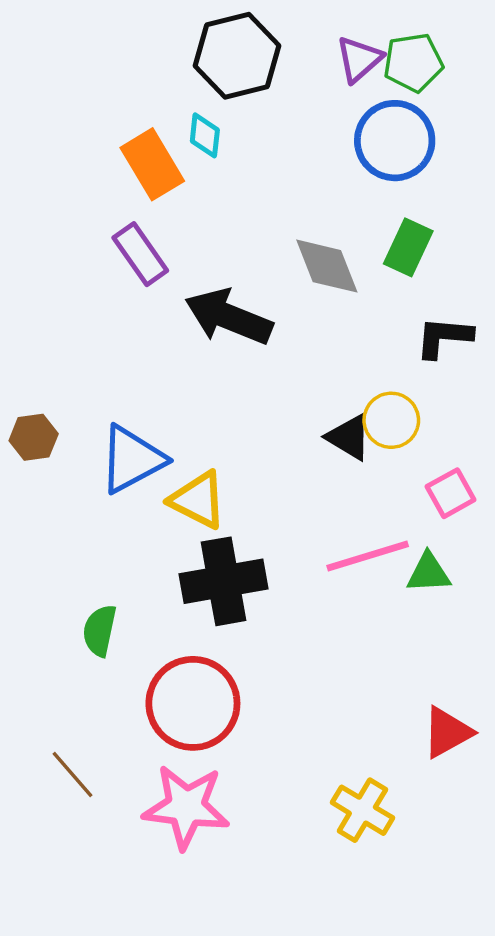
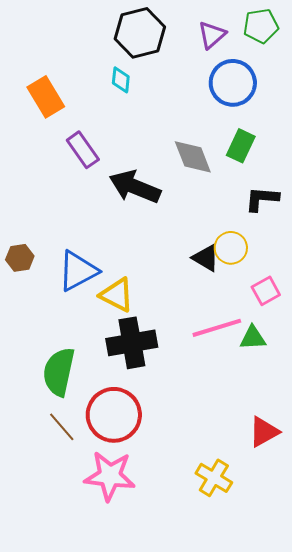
green pentagon: (413, 63) -> (261, 26), moved
orange rectangle: (152, 164) -> (46, 97), moved
green semicircle: (100, 630) -> (59, 372), size x1.6
brown line: (73, 775) -> (62, 427), moved

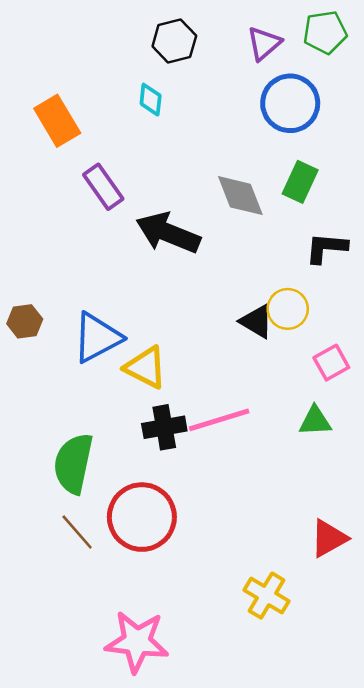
black hexagon: (140, 33) -> (174, 41), size x0.7
pink line: (217, 328) -> (219, 420), moved
black cross: (132, 343) -> (164, 427), size x0.7
pink star: (110, 476) -> (137, 642), moved

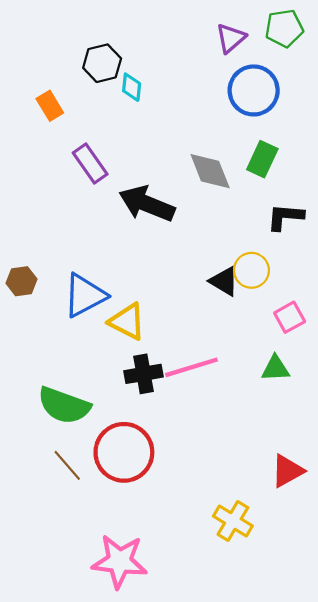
black hexagon: (174, 41) -> (102, 63), moved
orange rectangle: (57, 121) -> (50, 106), size x0.7
green semicircle: (73, 463) -> (64, 405), turned -82

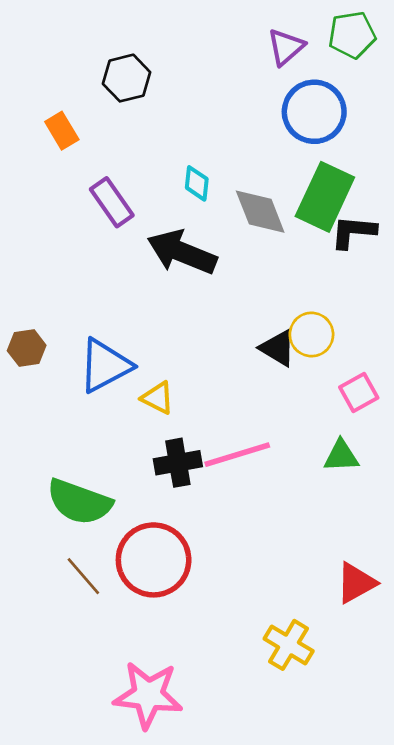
cyan diamond: (132, 87) -> (197, 183), moved
green rectangle: (262, 159) -> (325, 197), size x1.5
black L-shape: (285, 217) -> (353, 232), moved
yellow triangle: (127, 322) -> (158, 398), size x0.7

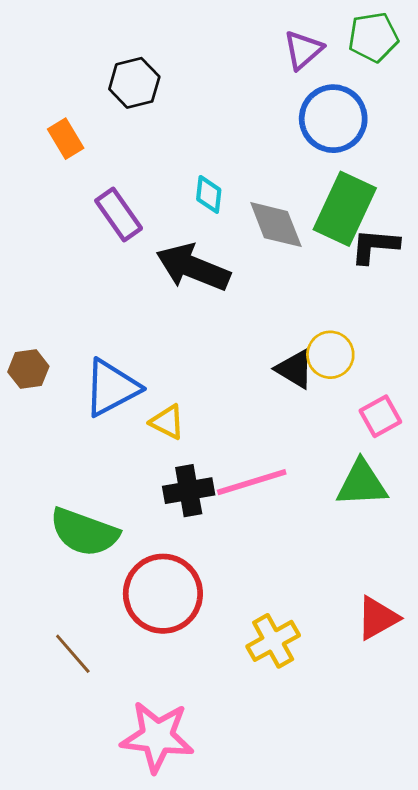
green triangle: (341, 456) -> (362, 483), size x1.4
brown line: (83, 576) -> (73, 654), moved
yellow cross: (289, 645) -> (273, 641), moved, turned 30

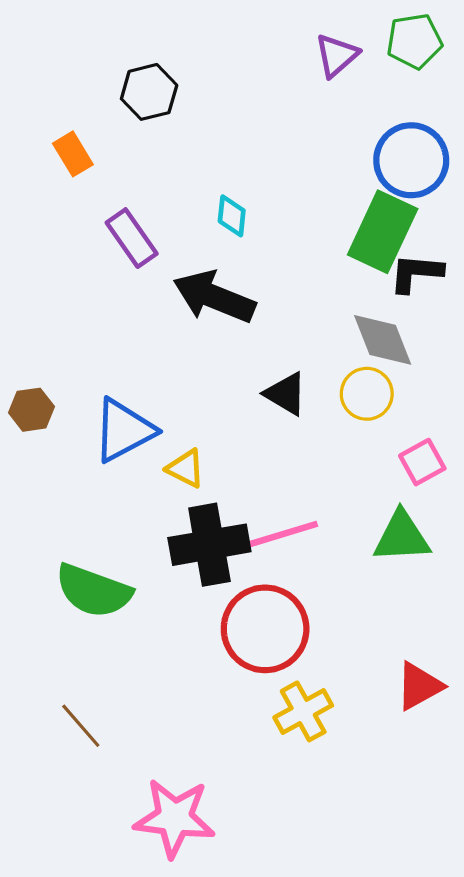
blue circle: (333, 119) -> (411, 160), moved
gray diamond: (276, 225) -> (383, 340), moved
black triangle: (295, 369) -> (286, 394), moved
black cross: (189, 491) -> (209, 545), size x1.4
red circle: (163, 594) -> (265, 629), moved

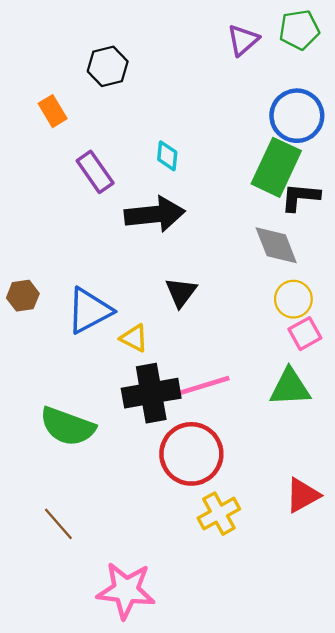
black arrow: (214, 297) -> (155, 214), turned 152
black triangle: (286, 394) -> (181, 292), moved, turned 36
yellow circle: (367, 394) -> (293, 299), moved

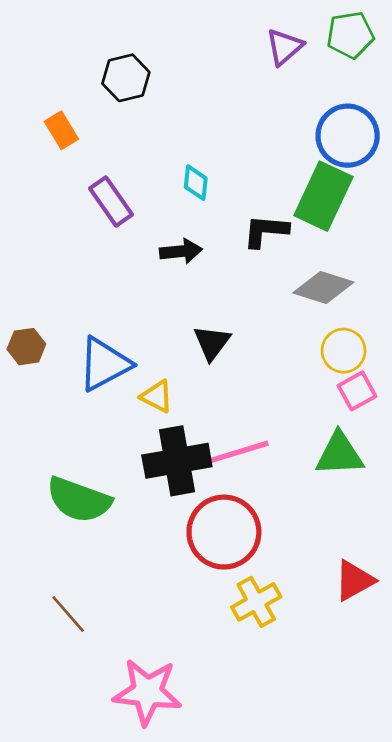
black L-shape: (300, 197) -> (266, 231), moved
black arrow: (155, 214) -> (181, 251), size x0.6
gray diamond: (276, 245) -> (323, 287), turned -51

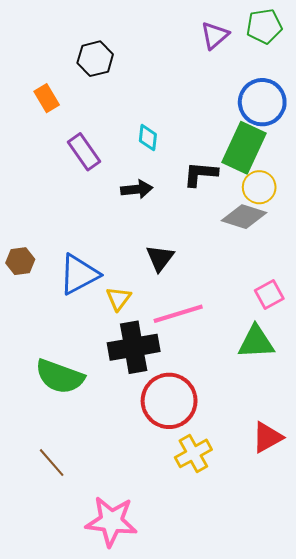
yellow circle: (344, 351) -> (259, 187), moved
yellow triangle: (157, 396) -> (118, 299), turned 40
pink line: (236, 453) -> (178, 314), moved

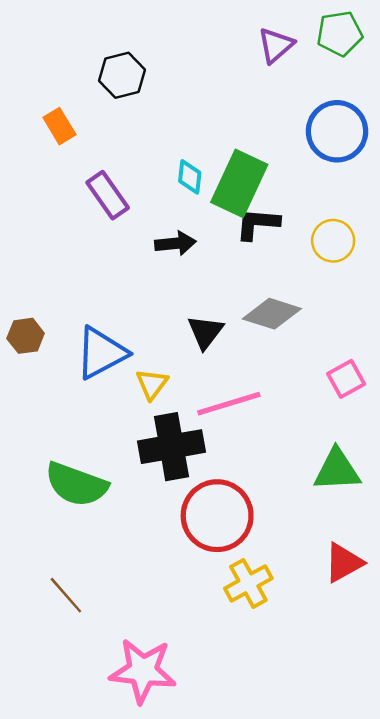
green rectangle: (244, 148) -> (239, 183), moved
gray diamond: (244, 217) -> (272, 314), moved
green triangle: (256, 342) -> (337, 470), moved

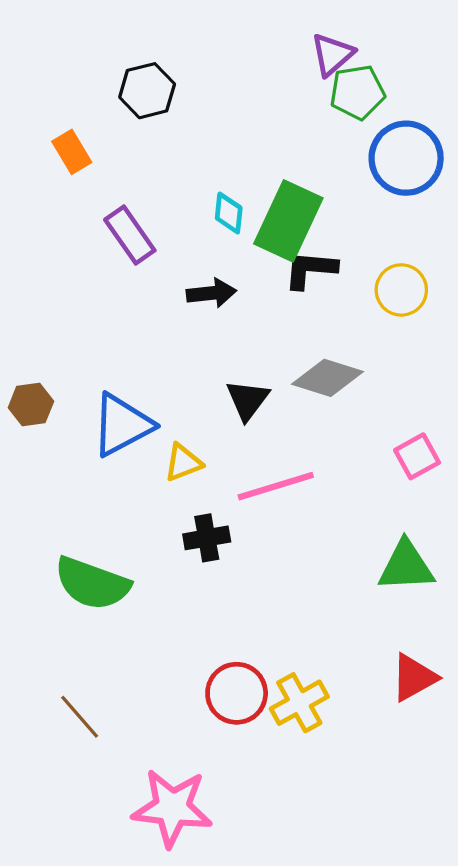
green pentagon: (340, 34) -> (357, 92), moved
yellow triangle: (152, 384) -> (183, 463), turned 32
black cross: (172, 447) -> (207, 538), size x0.6
red circle: (217, 516) -> (237, 693), moved, size x0.7

